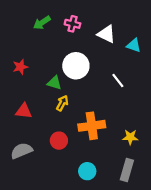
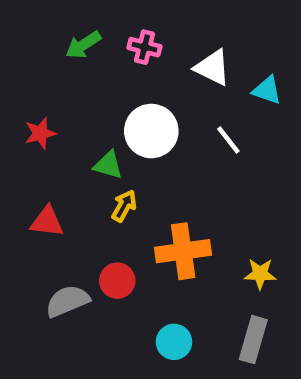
white line: (118, 80) -> (228, 140), moved
gray semicircle: (21, 151) -> (67, 301), moved

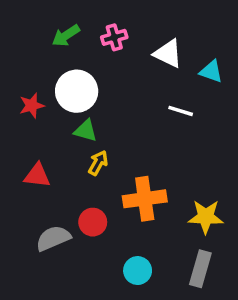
pink cross: (144, 47) -> (114, 37), turned -30
white circle: (151, 131) -> (77, 91), moved
white line: (228, 140) -> (181, 111), turned -35
yellow star: (260, 274) -> (206, 217), size x1.4

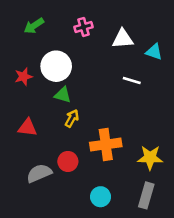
green arrow: (66, 36) -> (34, 26), moved
white triangle: (168, 54) -> (123, 39), turned -30

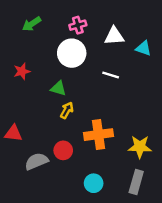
white circle: (56, 66) -> (72, 53), moved
white line: (132, 81) -> (111, 75), moved
red triangle: (27, 128) -> (13, 133), moved

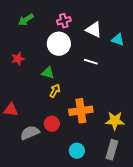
white triangle: (114, 36) -> (94, 30), turned 30

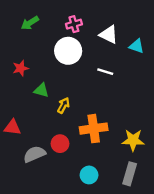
green triangle: (48, 73) -> (41, 90), moved

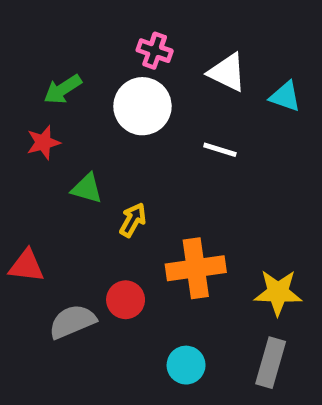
green arrow: (30, 23) -> (63, 89), moved
pink cross: (74, 24) -> (155, 51), turned 35

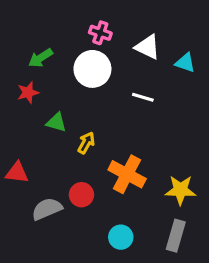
orange cross: (196, 268) -> (127, 174), turned 36

